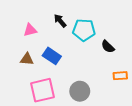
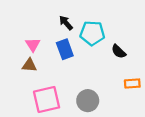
pink triangle: (30, 30) -> (33, 45), moved, turned -48
blue rectangle: (52, 56) -> (65, 49), moved, turned 36

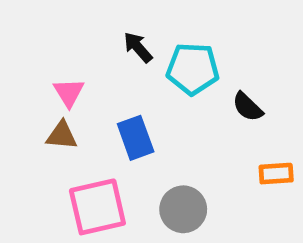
blue rectangle: (65, 49) -> (136, 138), moved

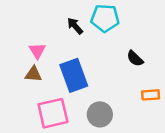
cyan pentagon: (193, 69) -> (105, 18), moved
blue rectangle: (136, 138) -> (74, 75), size x1.4

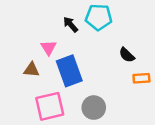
pink triangle: (37, 51) -> (49, 48), moved
orange rectangle: (151, 95) -> (141, 78), moved

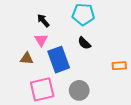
black arrow: (71, 24) -> (43, 20), moved
black semicircle: (127, 55) -> (84, 43), moved

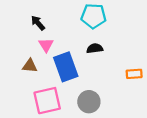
black arrow: (43, 20) -> (38, 23), moved
black semicircle: (84, 43) -> (95, 48), turned 128

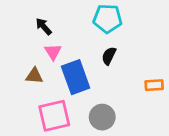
black semicircle: (95, 48) -> (109, 56), turned -56

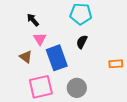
brown triangle: (34, 76) -> (26, 57), turned 32

